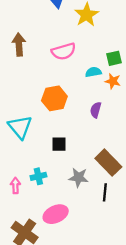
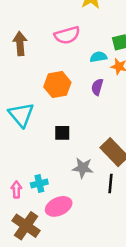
brown arrow: (19, 45) -> (20, 44), moved
purple semicircle: (96, 110) -> (97, 87), moved
cyan cross: (38, 176) -> (39, 184), moved
pink arrow: (15, 185) -> (16, 190), moved

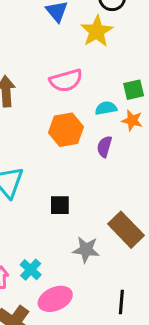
orange hexagon: (57, 85) -> (66, 130), moved
cyan cross: (39, 184) -> (31, 270), turned -35
black line: (110, 184) -> (121, 302), moved

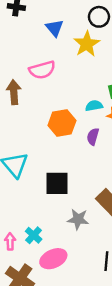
pink semicircle: (66, 80) -> (42, 70), moved
black square: (60, 205) -> (57, 183), size x1.5

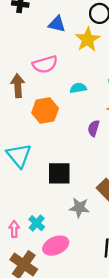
blue triangle: (55, 28) -> (57, 24), turned -36
cyan semicircle: (94, 106) -> (78, 88), moved
orange hexagon: (62, 123) -> (45, 111), moved

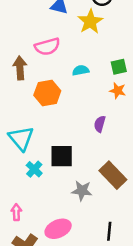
purple semicircle: (94, 128) -> (100, 124), moved
cyan cross: (37, 223) -> (34, 169), moved

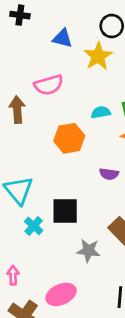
cyan semicircle: (81, 70) -> (101, 112), moved
orange hexagon: (47, 93) -> (69, 138), moved
purple semicircle: (100, 124) -> (109, 174), turned -98

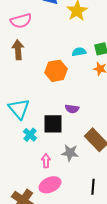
pink semicircle: (49, 85) -> (21, 21), moved
purple semicircle: (109, 174) -> (72, 109), moved
pink arrow: (13, 275) -> (46, 161), moved

